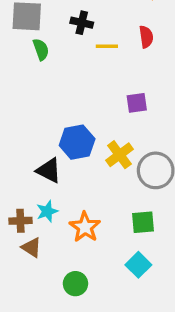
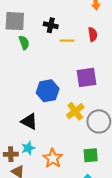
purple square: (137, 103) -> (87, 77), size x1.5
blue hexagon: (77, 142) -> (48, 91), moved

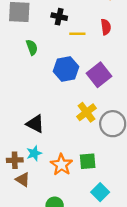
green semicircle: (24, 43) -> (32, 47), moved
purple square: (87, 77) -> (99, 75), turned -30
blue hexagon: (48, 91) -> (66, 69), moved
green square: (91, 155) -> (88, 161), moved

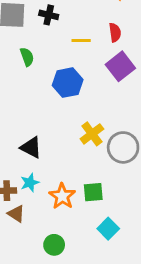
black cross: (59, 17) -> (49, 15), moved
purple square: (99, 75) -> (120, 66), moved

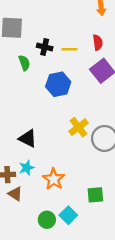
black cross: (49, 15) -> (45, 47), moved
green square: (93, 192) -> (95, 195), moved
cyan square: (108, 229) -> (68, 215), moved

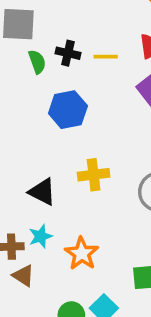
green semicircle: (24, 63) -> (37, 62), moved
blue hexagon: (58, 84) -> (68, 110), moved
yellow cross: (78, 127) -> (94, 175), moved, turned 30

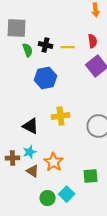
brown triangle: (23, 276) -> (33, 171), moved

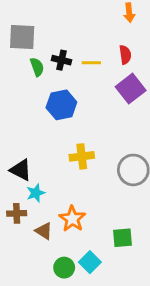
black triangle: (31, 126) -> (21, 170), moved
cyan star: (30, 152) -> (36, 193), moved

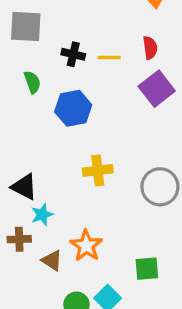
green semicircle: (37, 67) -> (32, 82), moved

